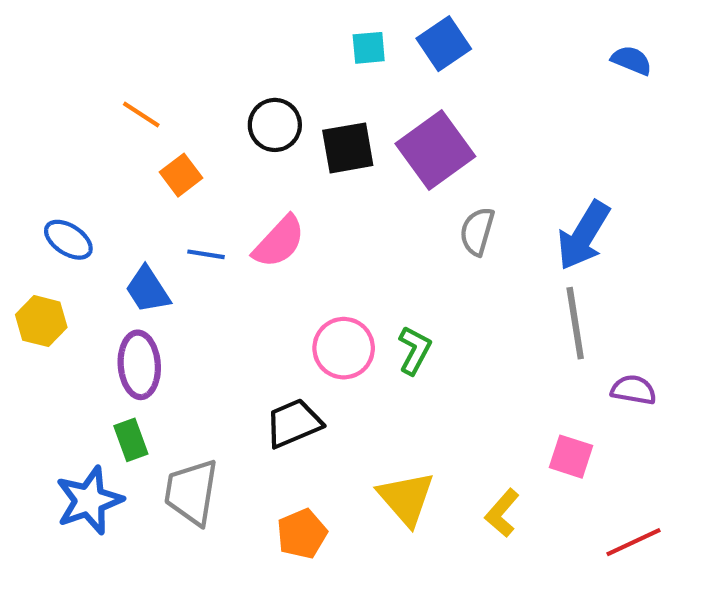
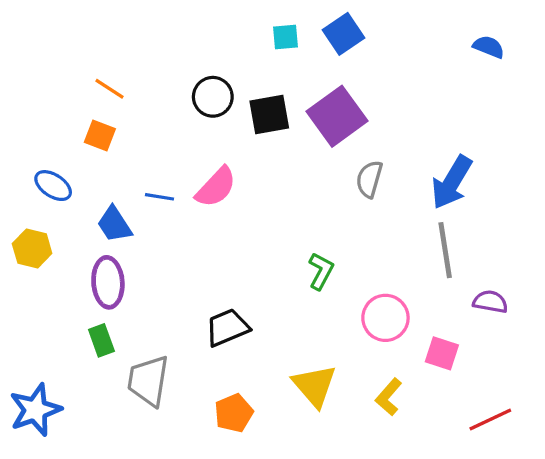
orange square: (181, 175) -> (100, 136), moved, turned -32
pink circle: (344, 348) -> (385, 318), moved
blue star: (89, 500) -> (35, 410), moved

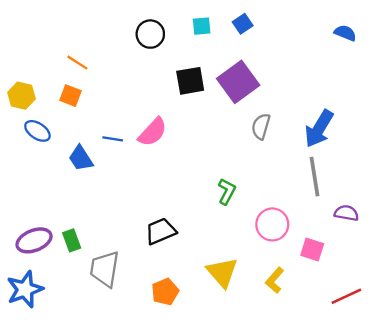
blue square: (343, 34) -> (243, 24), size x0.7
black circle: (213, 97) -> (150, 34), moved
yellow hexagon: (32, 248) -> (21, 96), moved
purple ellipse: (108, 282) -> (34, 240), moved, turned 72

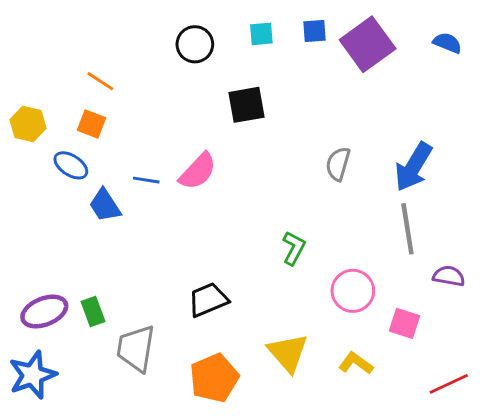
blue square: (243, 24) -> (314, 31), turned 30
purple square: (238, 82) -> (368, 44), moved
blue ellipse: (37, 131) -> (71, 165), moved
yellow L-shape: (275, 280) -> (356, 363), turned 85
orange pentagon: (165, 292) -> (214, 378), size x1.4

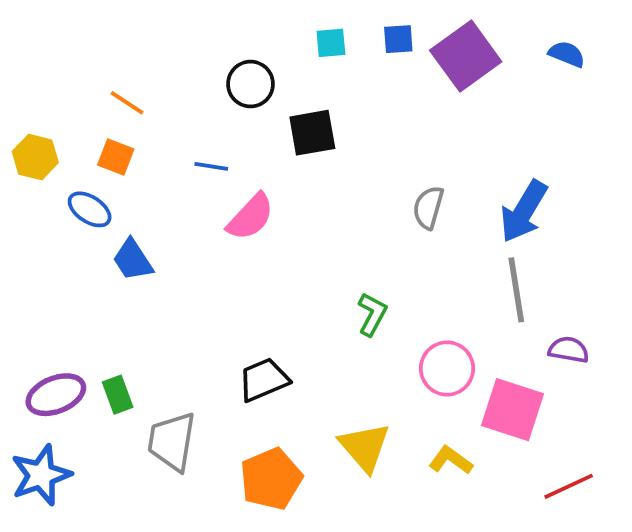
black circle: (195, 44) -> (251, 84), moved
blue line: (146, 180) -> (211, 166), moved
pink square: (405, 323) -> (512, 410), size x1.6

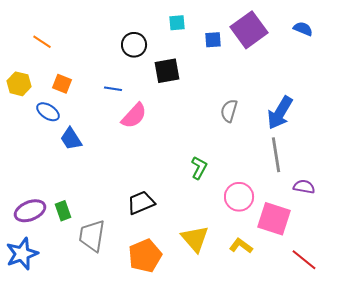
blue square: (398, 39) -> (213, 40), moved
orange line: (127, 103) -> (42, 42), moved
red line: (569, 486) -> (304, 260), turned 64

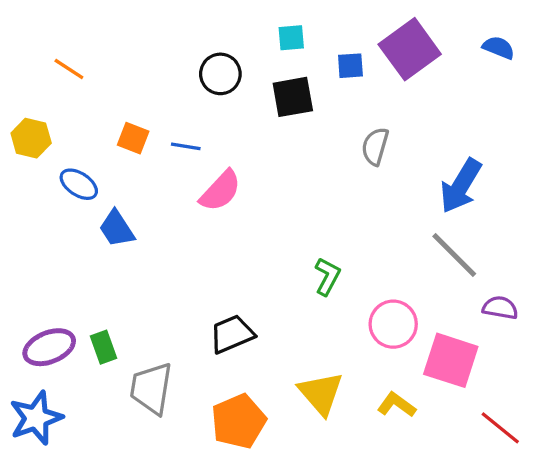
black square: (167, 71) -> (293, 97), moved
orange square: (62, 84) -> (133, 138), moved
gray semicircle: (229, 111) -> (375, 146), moved
gray line: (276, 155) -> (454, 255), turned -36

